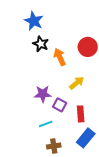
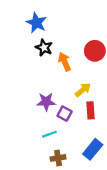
red rectangle: (81, 114) -> (90, 110), moved

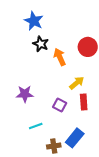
purple star: (46, 102) -> (25, 94), moved
cyan line: (49, 134) -> (36, 126), moved
blue rectangle: (93, 149) -> (75, 138), moved

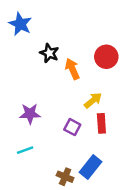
blue star: (34, 21) -> (20, 24), moved
cyan line: (36, 126) -> (25, 150), moved
brown cross: (54, 146) -> (65, 177), turned 32

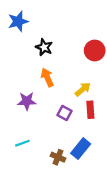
blue star: (20, 24) -> (18, 21), turned 30
orange arrow: (72, 69) -> (47, 77), moved
cyan line: (25, 150) -> (22, 143), moved

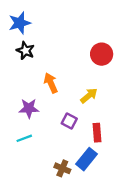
black star: (44, 47) -> (25, 51), moved
red rectangle: (90, 110) -> (97, 133), moved
cyan line: (22, 143) -> (24, 138), moved

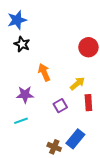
purple square: (69, 121) -> (60, 106), turned 32
red rectangle: (97, 133) -> (88, 103), moved

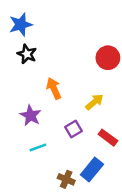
purple star: (25, 95) -> (31, 115), turned 30
red rectangle: (88, 103) -> (108, 138), moved, turned -49
cyan line: (21, 121) -> (38, 147), moved

